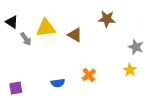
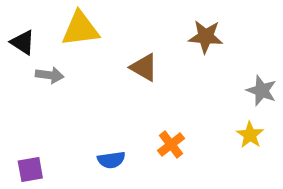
yellow triangle: (46, 28) -> (80, 29), moved
gray arrow: (26, 39) -> (50, 75), turned -48

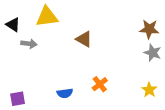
brown star: (206, 37) -> (149, 29), moved
yellow star: (250, 135) -> (149, 90), moved

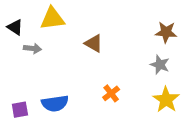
gray star: (153, 53) -> (160, 65), moved
yellow star: (149, 90) -> (166, 100), size x1.5
blue semicircle: (65, 93) -> (55, 103), moved, size x1.5

